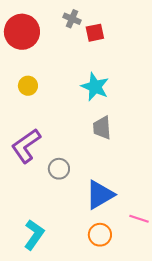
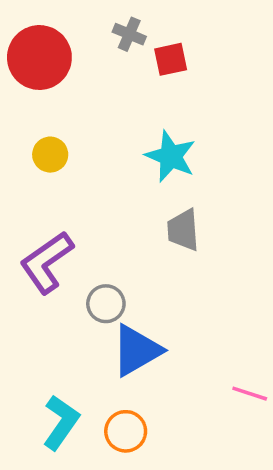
blue triangle: (100, 195) -> (136, 350), moved
orange circle: (100, 235) -> (126, 431), moved

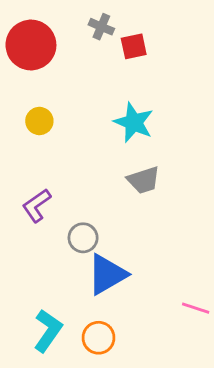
gray trapezoid: (183, 230) -> (144, 180), turned -104
purple L-shape: (47, 262) -> (37, 205), size x0.7

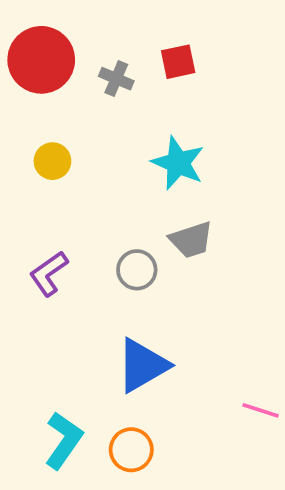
gray cross: (101, 27) -> (116, 79), moved
gray circle: (83, 238) -> (137, 270), moved

